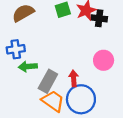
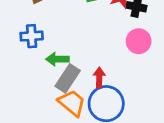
pink circle: (104, 60) -> (139, 41), moved
green arrow: (28, 67) -> (57, 59), moved

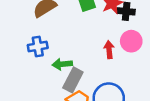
red arrow: (99, 77) -> (109, 50), moved

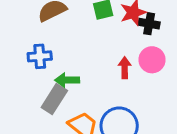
gray rectangle: (73, 80) -> (54, 99), moved

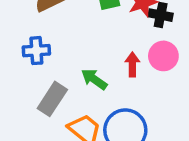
green arrow: (67, 80) -> (94, 79), moved, turned 35

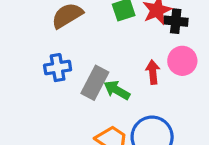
gray rectangle: (52, 99) -> (95, 83), moved

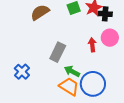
blue cross: (58, 68) -> (22, 72), moved, turned -35
green arrow: (117, 90) -> (72, 71), moved

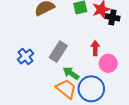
pink circle: (110, 38) -> (108, 63), moved
blue cross: (22, 72) -> (26, 56), moved

